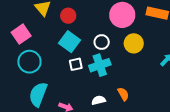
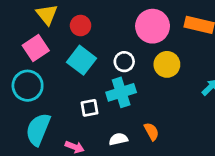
pink square: (21, 34) -> (36, 48), moved
white square: (76, 64) -> (90, 108), moved

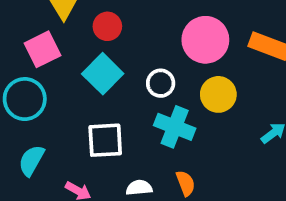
cyan cross: (121, 92) -> (175, 127), moved, turned 32
white square: (90, 108) -> (105, 140), size x1.5
cyan semicircle: (38, 129) -> (31, 160), size x0.7

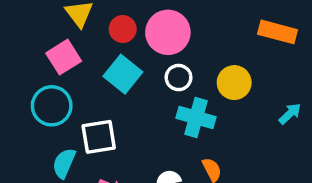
pink circle: (205, 40) -> (168, 32), moved
white square: (105, 140) -> (99, 137), moved

